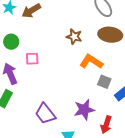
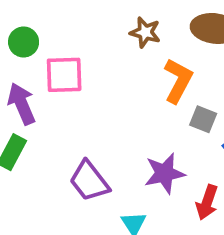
pink square: (32, 59) -> (64, 75), size x1.5
orange L-shape: (91, 62) -> (178, 81), turned 85

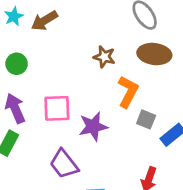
pink square: (64, 75) -> (57, 108), moved
purple star: (165, 173) -> (93, 126), moved

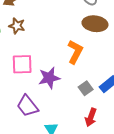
brown star: (104, 57) -> (17, 26), moved
gray square: (146, 119) -> (86, 88), moved, turned 32

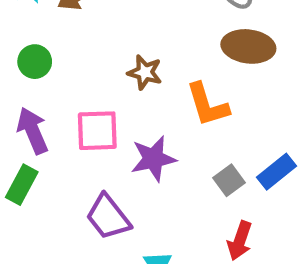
brown star: (17, 26) -> (145, 72), moved
orange L-shape: (75, 52) -> (207, 105), turned 135

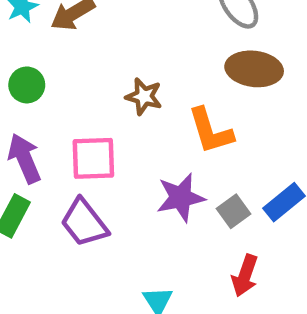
purple star: (153, 159) -> (181, 197), moved
purple trapezoid: (108, 217) -> (84, 223), moved

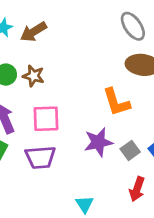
brown star: (144, 96) -> (33, 76), moved
purple trapezoid: (84, 223) -> (40, 157), turned -56

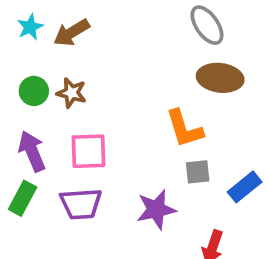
purple star: (98, 142) -> (156, 210), moved
gray square: (130, 150) -> (198, 172), moved, turned 30

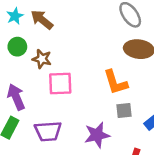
brown arrow: (72, 33) -> (42, 20), turned 70
green circle: (34, 91) -> (17, 47), moved
pink square: (88, 151) -> (60, 83), moved

